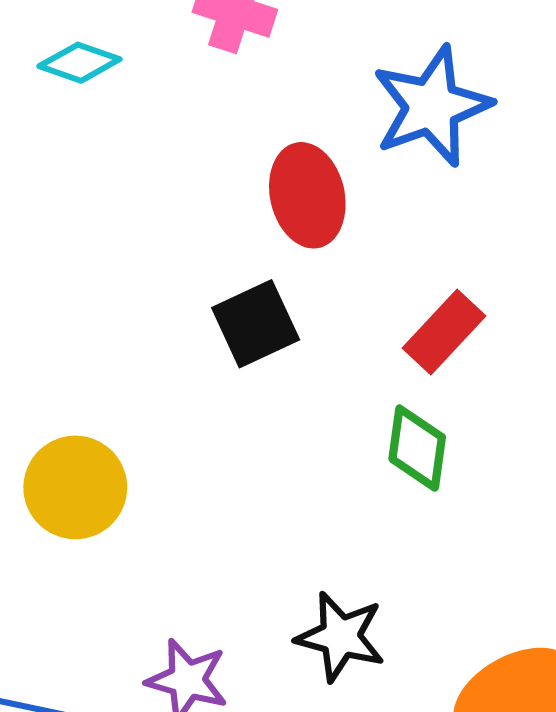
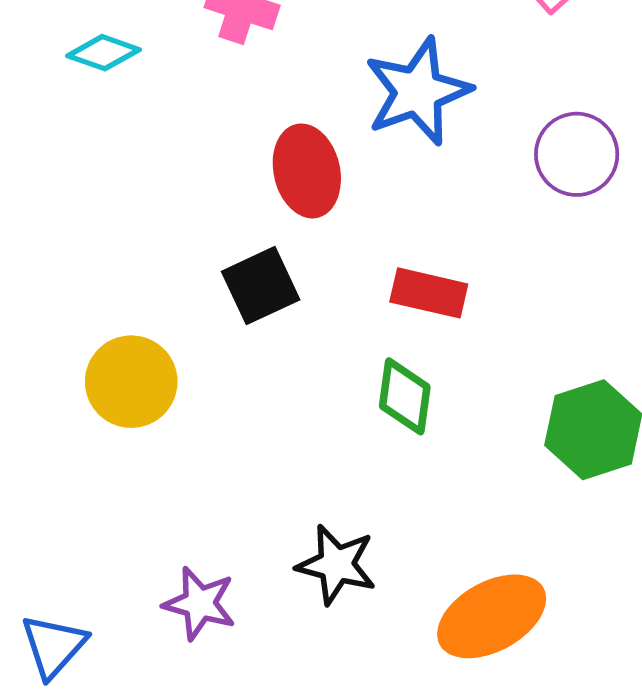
red rectangle: (444, 332) -> (429, 293), turned 60
yellow circle: (75, 487) -> (131, 382), moved

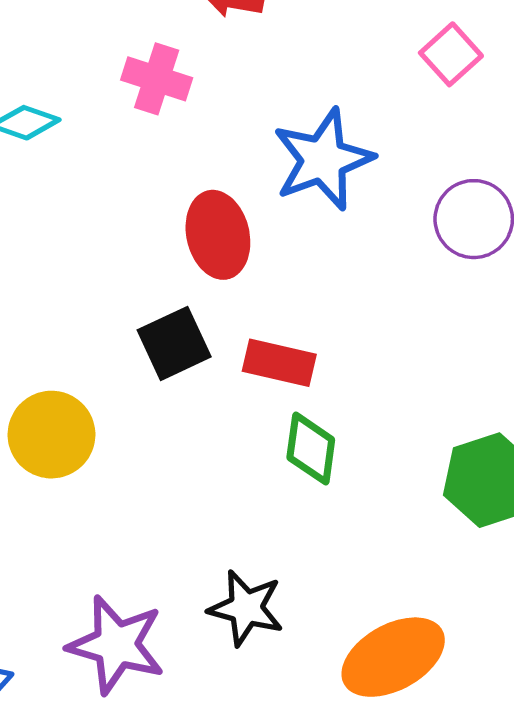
red rectangle: (429, 293) -> (279, 363), moved
purple star: (200, 603) -> (116, 645), size x1.4

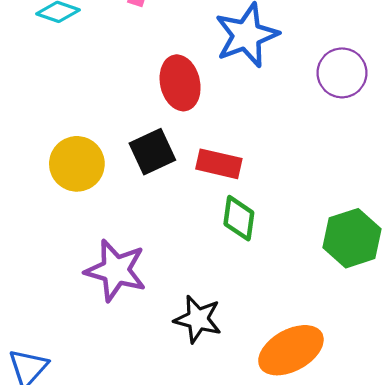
yellow circle: (51, 435) -> (77, 164), moved
purple star: (116, 645) -> (116, 270), moved

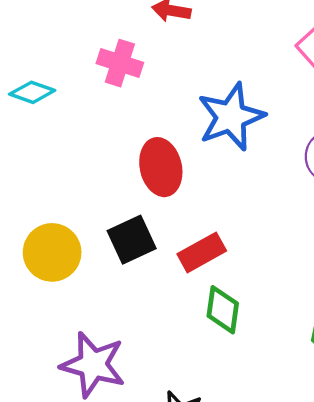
red rectangle: (219, 164) -> (202, 252), turned -42

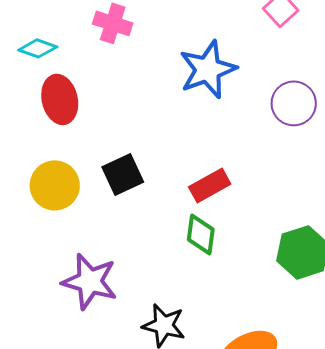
red ellipse: (161, 167) -> (60, 99), moved
red rectangle: (202, 252) -> (210, 185), moved

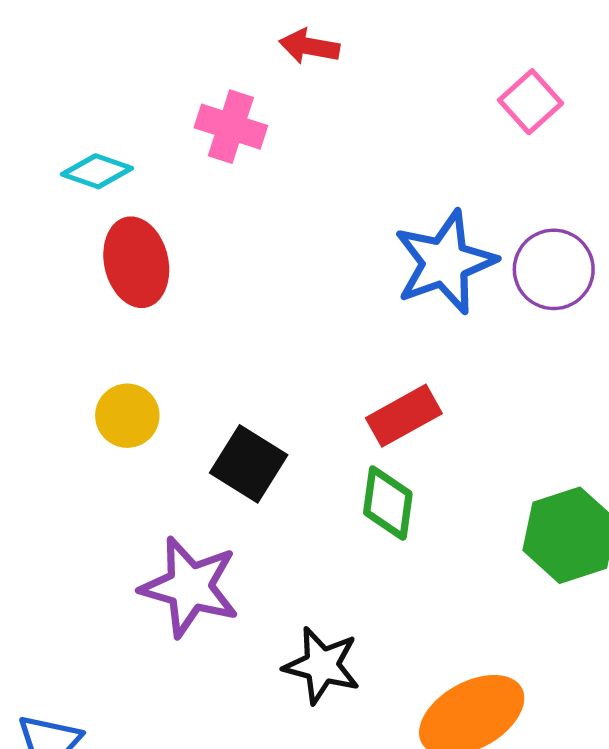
blue star: (208, 69) -> (445, 262), moved
black square: (123, 174) -> (249, 464), moved, turned -33
yellow circle: (55, 185) -> (127, 416), size x0.7

